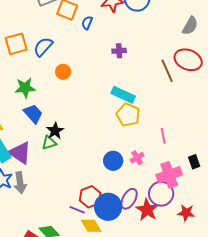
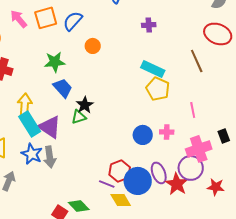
brown line: (167, 71) -> (197, 61), moved
pink cross: (137, 158) -> (167, 132), turned 32
purple ellipse: (129, 199) -> (159, 173), turned -50

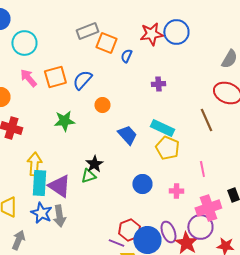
blue trapezoid: (63, 88) -> (127, 135), moved
cyan rectangle: (30, 124) -> (39, 183), turned 35
blue circle: (143, 135) -> (142, 184), moved

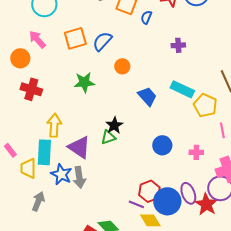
pink arrow: (28, 78) -> (37, 39), moved
yellow pentagon: (167, 148) -> (205, 105), moved
cyan rectangle: (39, 183) -> (44, 152), moved

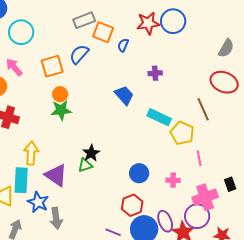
blue semicircle: (102, 41) -> (79, 54), moved
orange circle: (122, 66) -> (60, 94), moved
blue trapezoid: (147, 96) -> (124, 95), moved
gray arrow: (79, 177) -> (56, 218), moved
red hexagon: (149, 191) -> (132, 205), moved

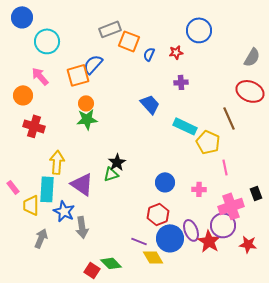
red star: (148, 23) -> (176, 52), moved, size x0.6
blue semicircle: (79, 54) -> (93, 64), moved

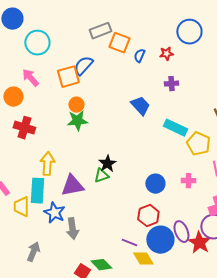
purple triangle: (82, 184) -> (72, 186), turned -45
pink cross: (199, 189) -> (188, 181), moved
gray arrow: (41, 238) -> (33, 252), moved

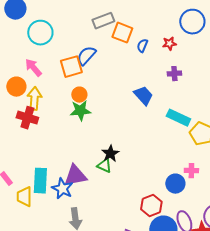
yellow arrow: (47, 164) -> (34, 99), moved
green triangle: (101, 176) -> (104, 166), turned 42
blue circle: (155, 184) -> (175, 184), moved
blue star: (54, 213) -> (62, 189), moved

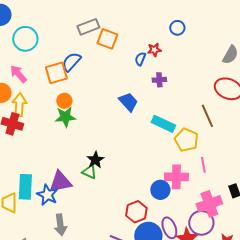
blue circle: (192, 22) -> (177, 28), size x0.6
blue semicircle: (142, 46) -> (140, 59), moved
pink cross: (191, 171) -> (176, 177), size x1.6

